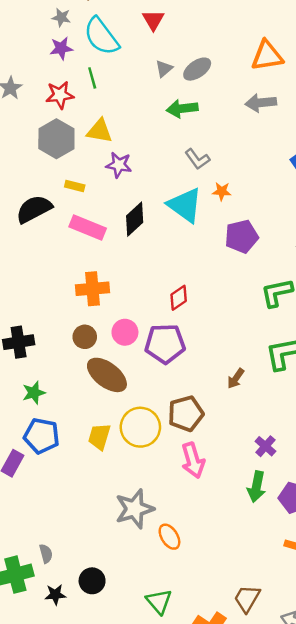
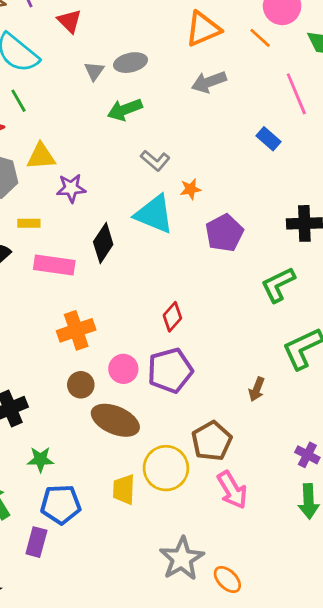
gray ellipse: (197, 69) -> (131, 63), turned 36
green star: (34, 393) -> (40, 459), turned 30

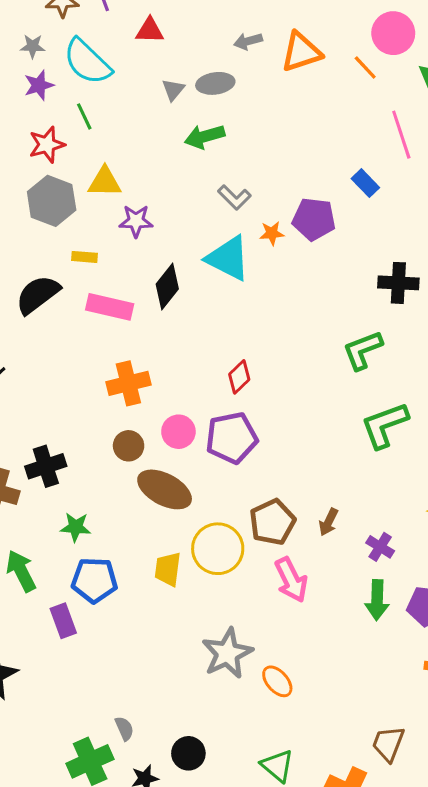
red triangle: (69, 21) -> (150, 30), turned -48
gray arrow: (209, 82) -> (248, 41), moved, size x0.7
purple pentagon: (224, 233) -> (314, 219), moved, turned 30
brown arrow: (257, 389) -> (329, 522), moved
purple rectangle: (36, 542) -> (63, 621), turned -40

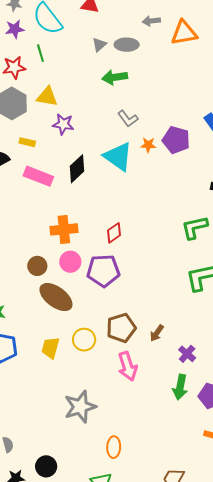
orange cross: (128, 383) -> (64, 229), moved
yellow circle: (218, 549) -> (84, 340), size x0.7
orange ellipse: (277, 681) -> (114, 447), moved, turned 35

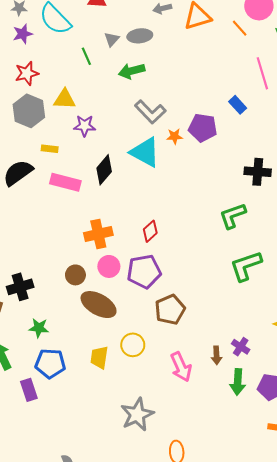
green line: (40, 53) -> (86, 56), moved
gray L-shape: (128, 119) -> (150, 112), size x1.4
brown pentagon: (121, 328) -> (170, 310), moved
brown arrow: (157, 333) -> (217, 355), moved, turned -30

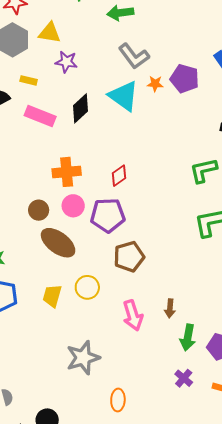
purple cross: (241, 347) -> (184, 378), moved

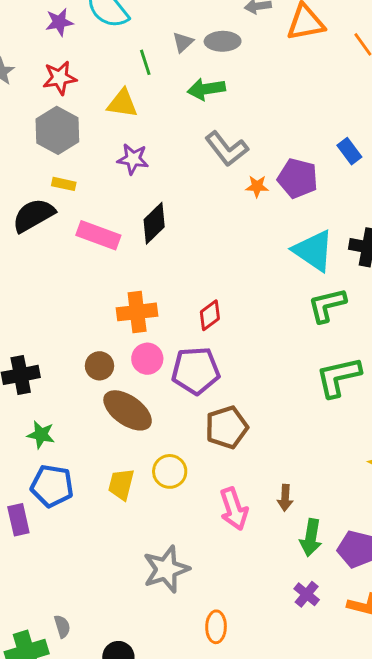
yellow triangle: (50, 33) -> (122, 103), moved
yellow rectangle: (29, 80) -> (64, 184), moved
cyan triangle: (124, 96) -> (313, 251), moved

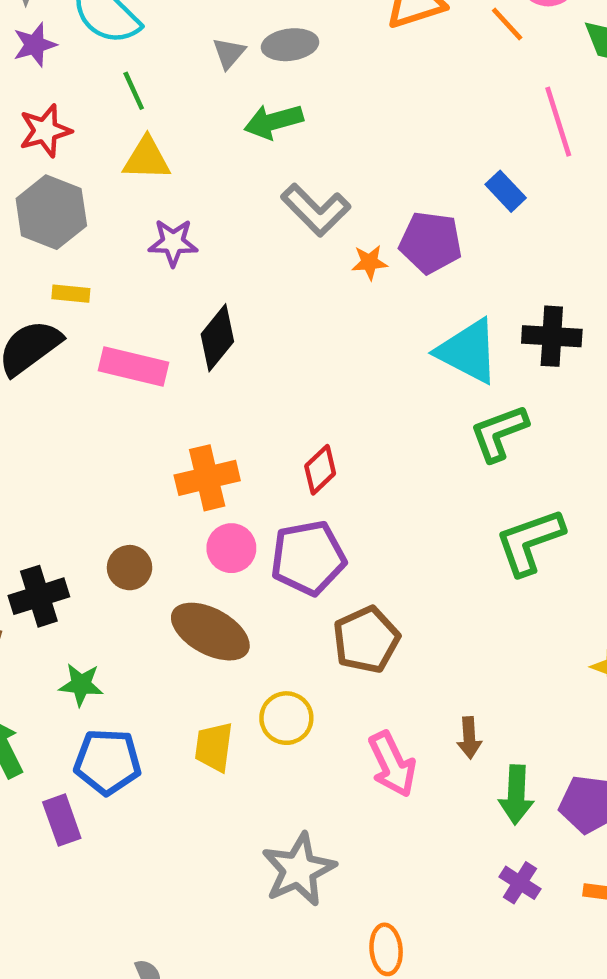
green line: (145, 62) -> (134, 91), moved
brown circle: (99, 366) -> (130, 568), moved

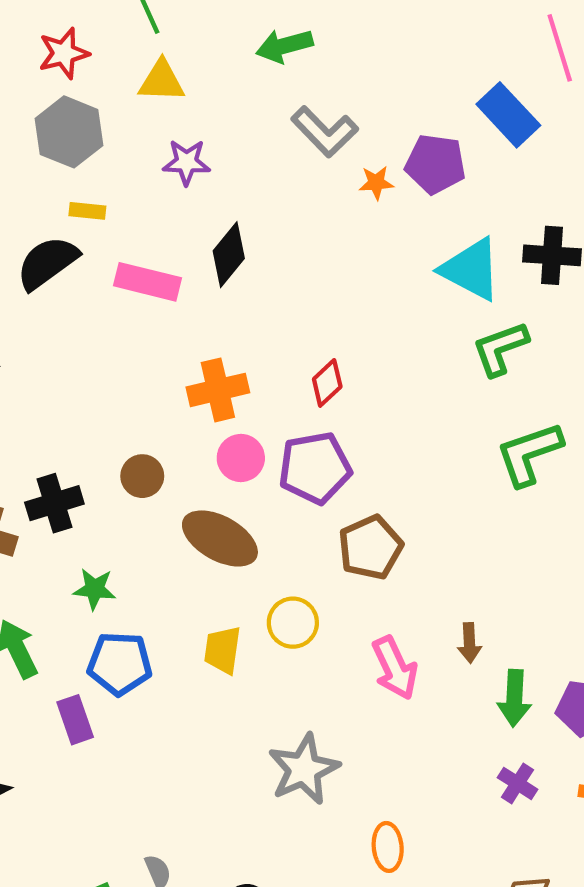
blue rectangle: (506, 191) -> (508, 115), size x1.6

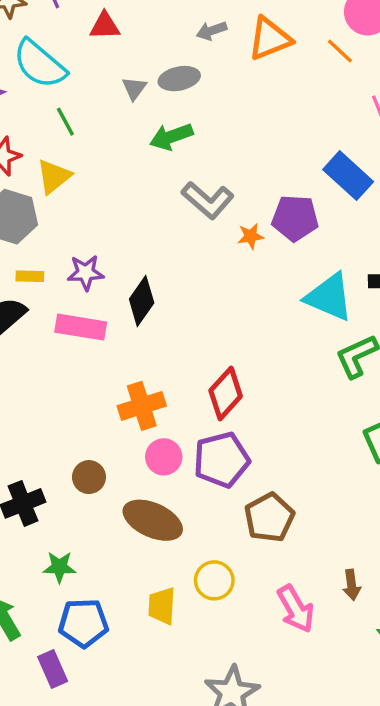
yellow triangle: (162, 81) -> (54, 177), moved, turned -36
purple star: (186, 162) -> (86, 273), moved
red diamond: (327, 383) -> (226, 394), size x1.4

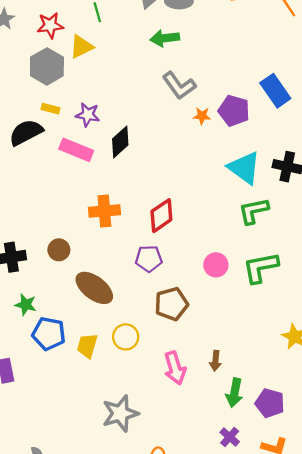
pink circle: (164, 457) -> (216, 265), moved
purple pentagon: (221, 460) -> (149, 259), size x0.7
blue pentagon: (83, 623) -> (49, 334), moved

